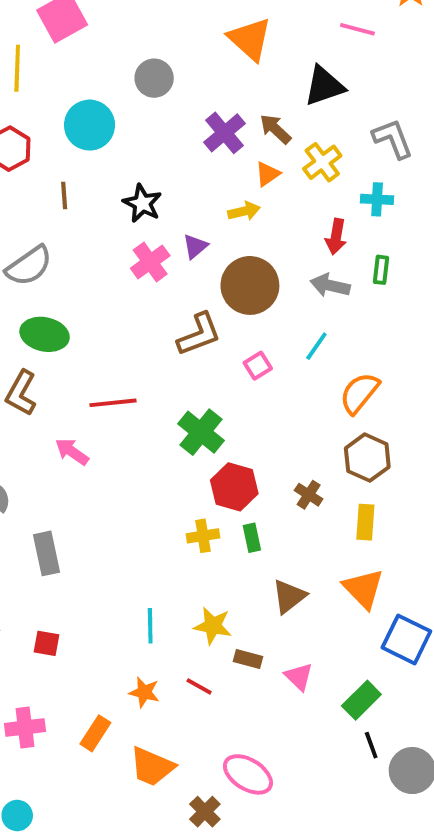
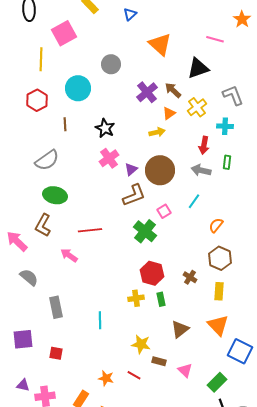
purple triangle: (195, 246) -> (131, 169), moved
orange semicircle: (359, 393) -> (216, 225), size x0.7
green cross: (201, 432) -> (145, 231), moved
cyan line: (150, 626) -> (100, 320), moved

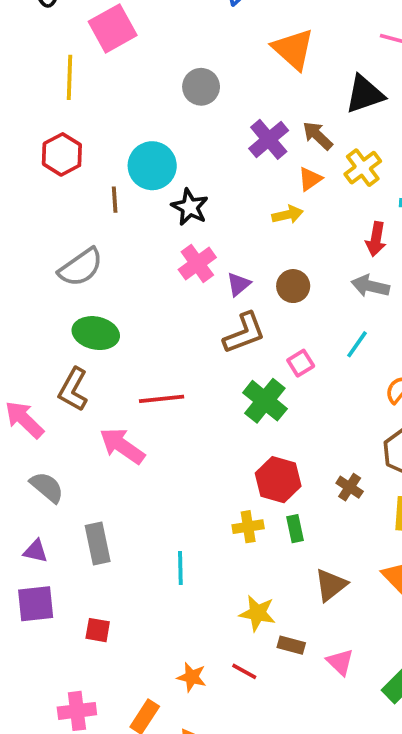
cyan circle: (78, 88) -> (152, 166), moved
brown circle: (160, 170) -> (293, 286), size x0.6
pink arrow: (69, 255) -> (122, 446), size x1.4
purple triangle: (23, 385) -> (36, 551), moved

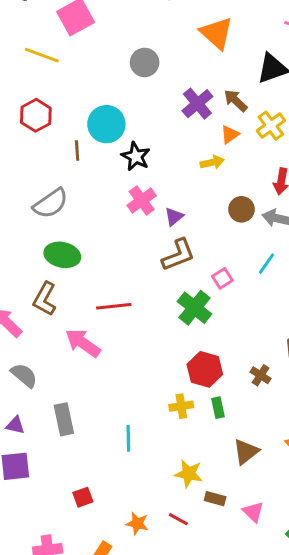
yellow line: (69, 77) -> (42, 55), turned -72
brown circle: (293, 286) -> (242, 209), moved
red square: (98, 630) -> (83, 497), moved, turned -30

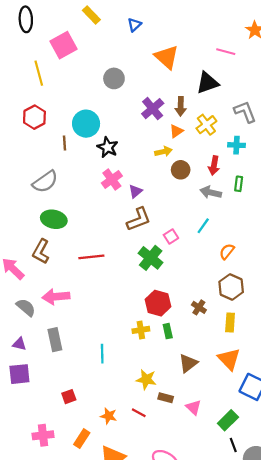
yellow line: (42, 55) -> (39, 73), turned 55
brown arrow: (236, 101) -> (181, 106), turned -132
brown circle: (242, 209) -> (181, 170), moved
pink arrow: (83, 343) -> (56, 297), moved, turned -40

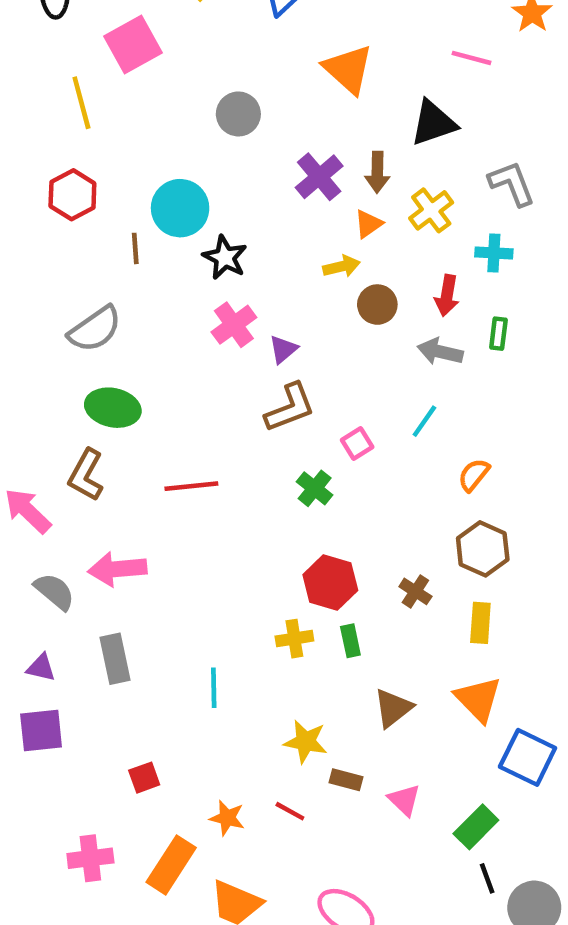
green cross: (151, 258) -> (315, 488), size x0.7
orange rectangle: (82, 439) -> (171, 865), size x1.4

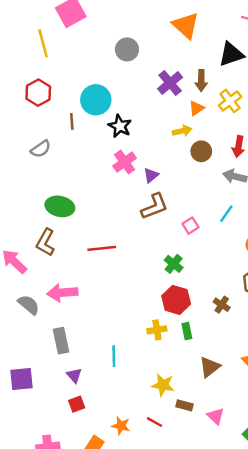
gray semicircle: (95, 329) -> (41, 149), moved, size x0.7
green cross: (315, 488) -> (174, 264), moved
purple triangle: (41, 668) -> (74, 375), moved, turned 35

